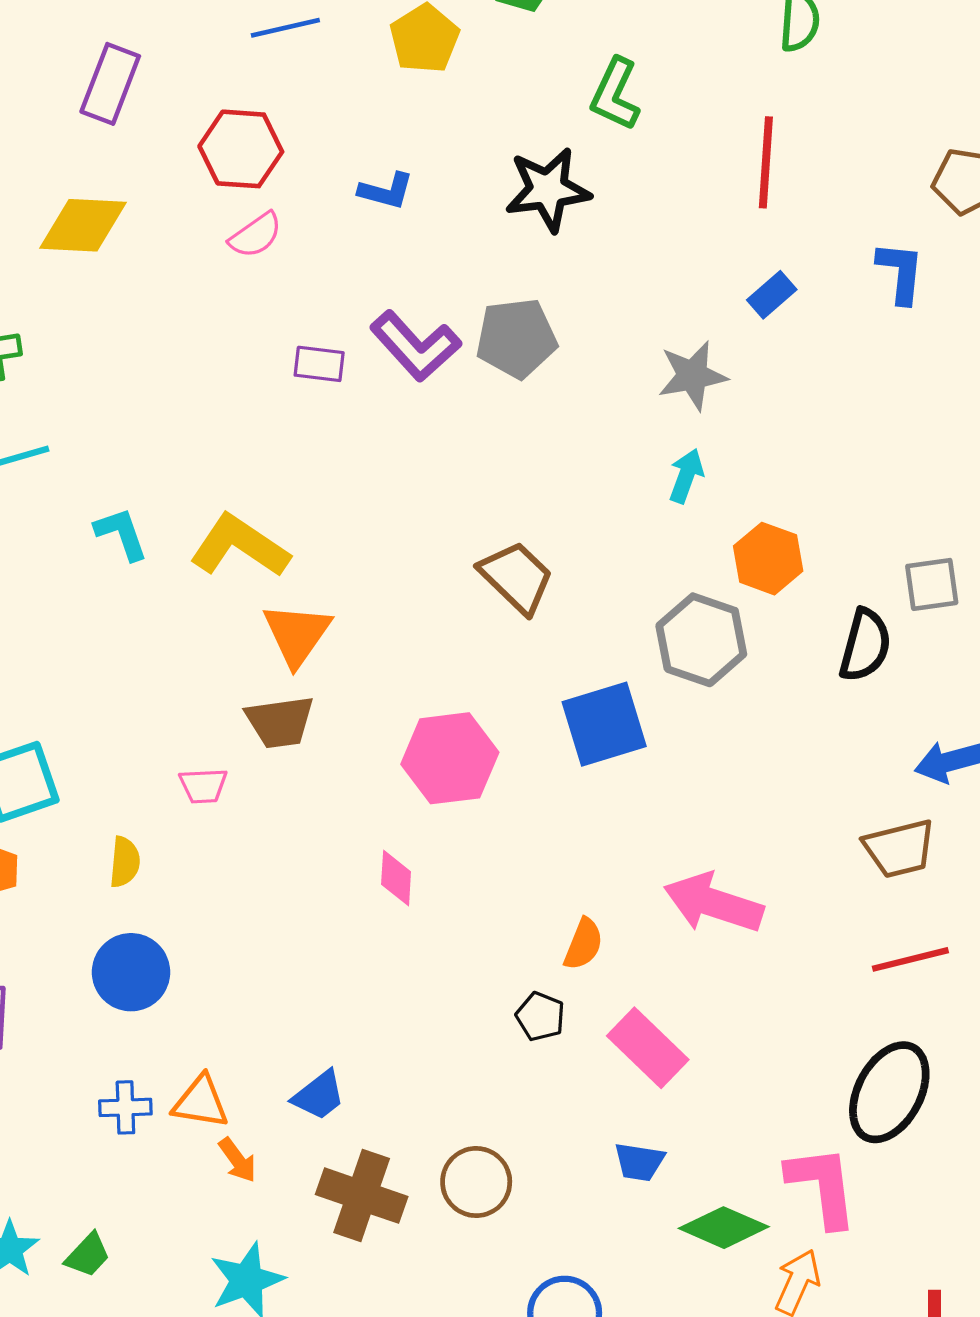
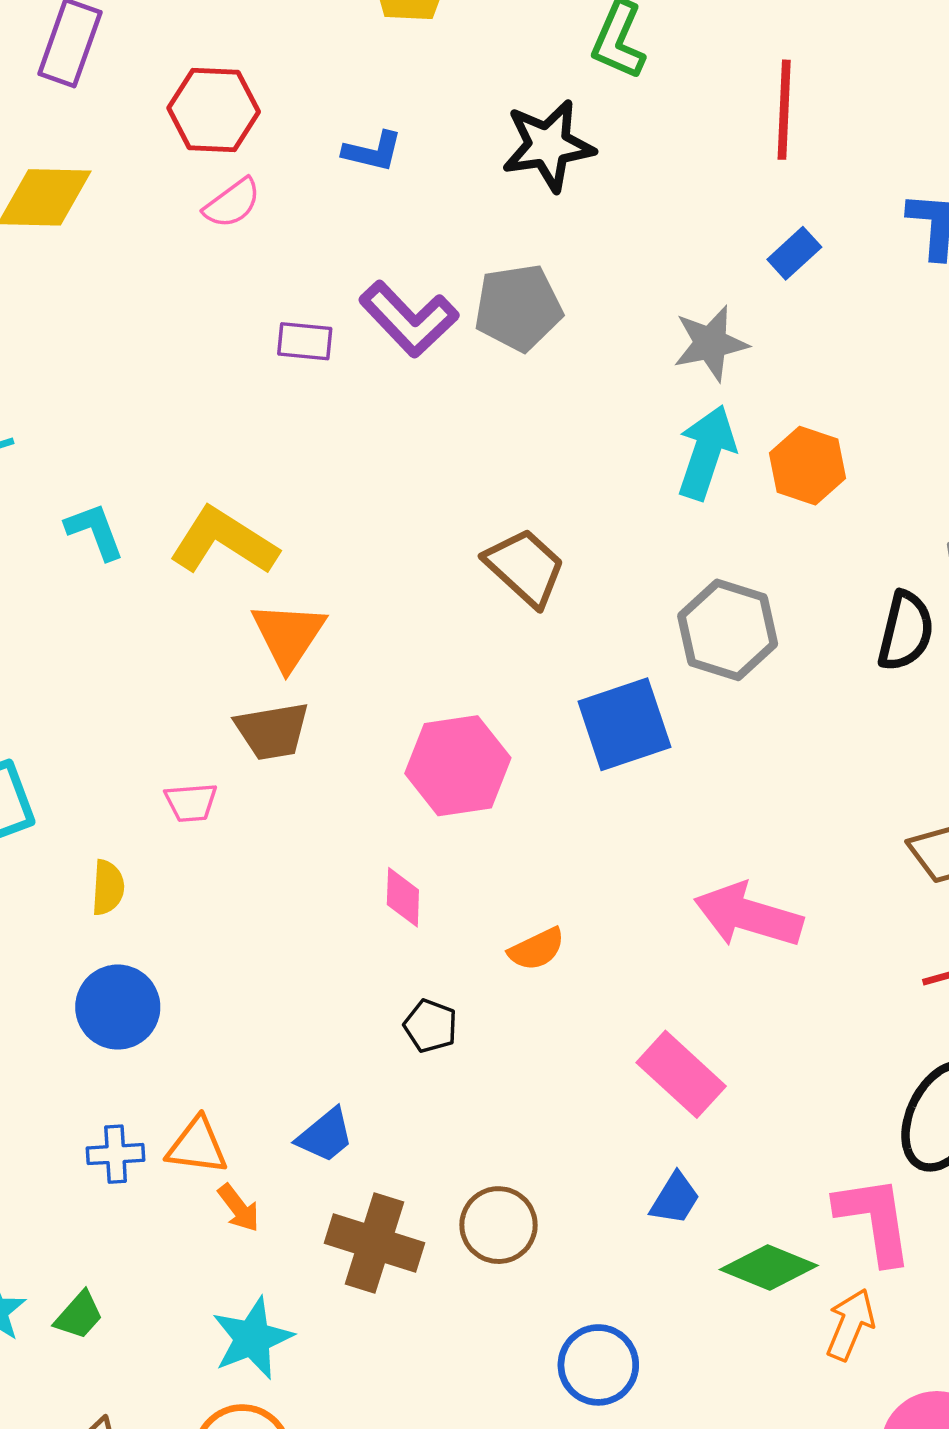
cyan arrow: (686, 476) -> (706, 452), size x1.6
orange hexagon: (768, 559) -> (807, 466), moved
orange semicircle: (583, 944) -> (537, 949), moved, turned 44
black pentagon: (540, 1016) -> (431, 1026), moved
blue trapezoid: (639, 1162) -> (675, 1199), turned -66

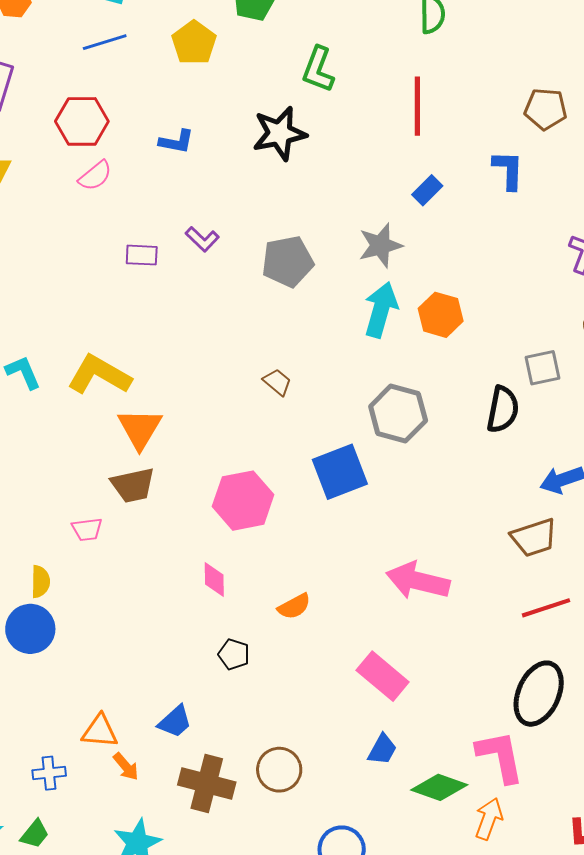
gray pentagon: (518, 308) -> (288, 262), moved
purple L-shape: (409, 319) -> (202, 239), size x0.6
brown trapezoid: (525, 567) -> (277, 382), size x0.6
blue circle: (118, 1007) -> (30, 629), moved
blue cross: (116, 1154) -> (49, 773), moved

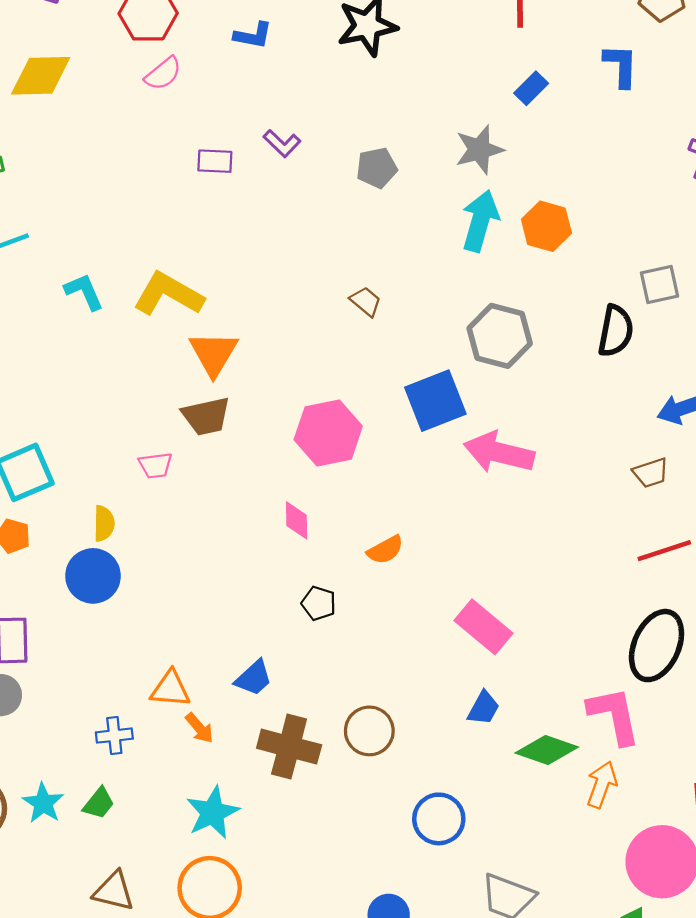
gray pentagon: (288, 262) -> (377, 168), size x0.7
brown trapezoid: (534, 538) -> (651, 473), size x0.7
pink arrow: (418, 581) -> (499, 453), moved

